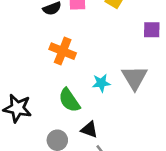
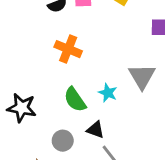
cyan star: (101, 83) -> (108, 93), moved, turned 30

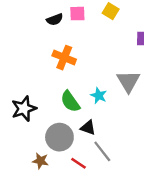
black star: (22, 108) -> (24, 109), turned -30
gray circle: (63, 141) -> (59, 137), size x1.5

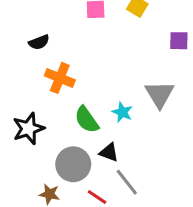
black semicircle: (55, 19) -> (39, 42), moved
orange cross: (64, 58) -> (60, 78), moved

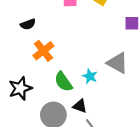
orange cross: (60, 78) -> (43, 51), turned 30
gray triangle: (160, 94) -> (118, 63), turned -30

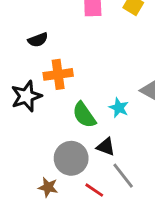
orange cross: (43, 51) -> (58, 74), turned 30
black star: (20, 88) -> (26, 96), moved

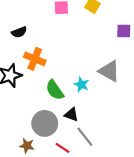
orange cross: (58, 74) -> (35, 59), turned 30

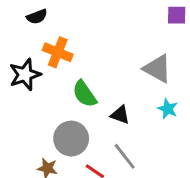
cyan star: (81, 84) -> (168, 109), moved
black triangle: (71, 115) -> (120, 115), moved

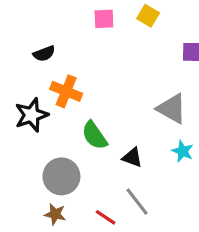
gray circle: (71, 139) -> (61, 176), moved

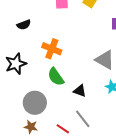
orange cross: (66, 91) -> (52, 49), moved

